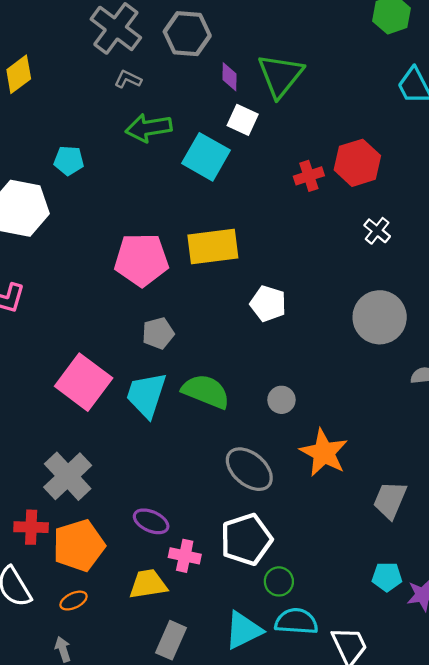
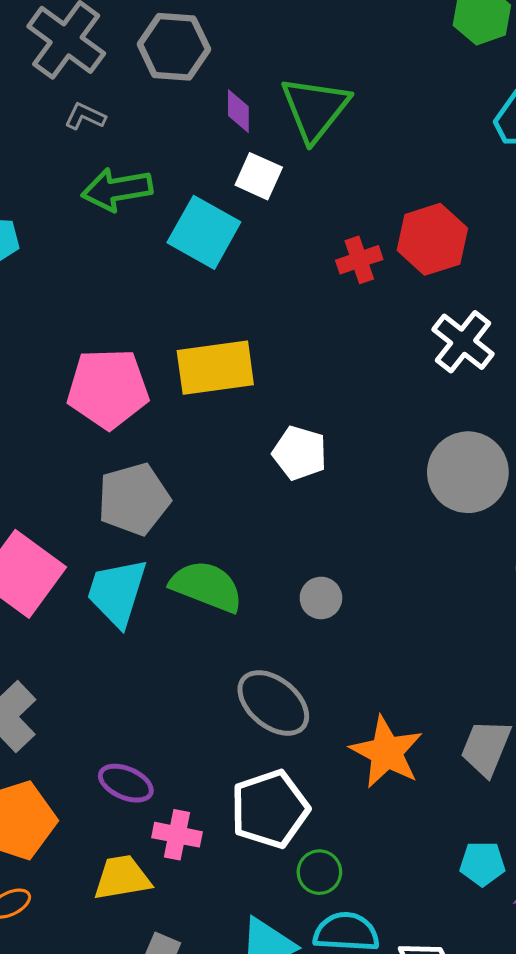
white cross: (377, 231) -> (463, 342), size x1.5
gray pentagon: (158, 333) -> (134, 499), size x1.5
orange star: (324, 453) -> (386, 752), moved

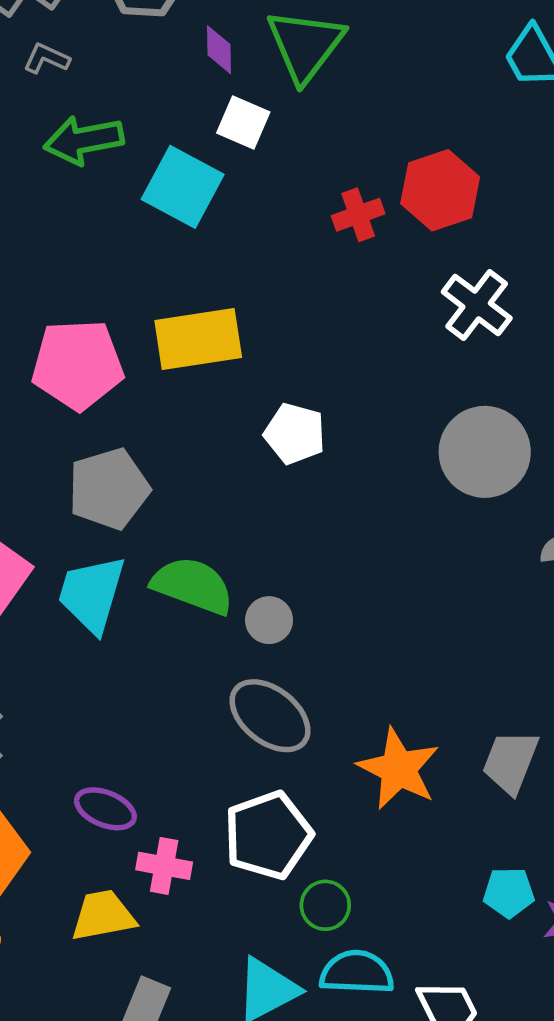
gray circle: (321, 598) -> (269, 620), moved

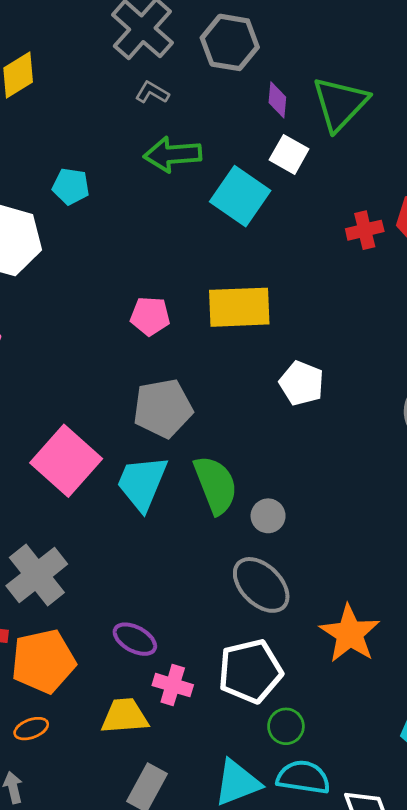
pink pentagon: (78, 365) -> (150, 316), size x0.6
green semicircle: (193, 586) -> (216, 485), turned 42

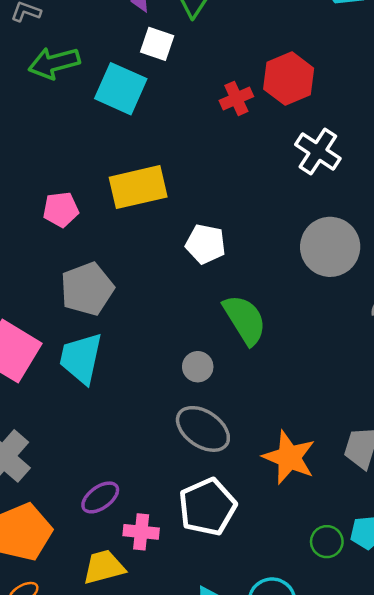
green semicircle: (216, 485) -> (245, 320), moved
purple ellipse: (135, 639) -> (100, 497), turned -54
green circle: (286, 726) -> (327, 542), moved

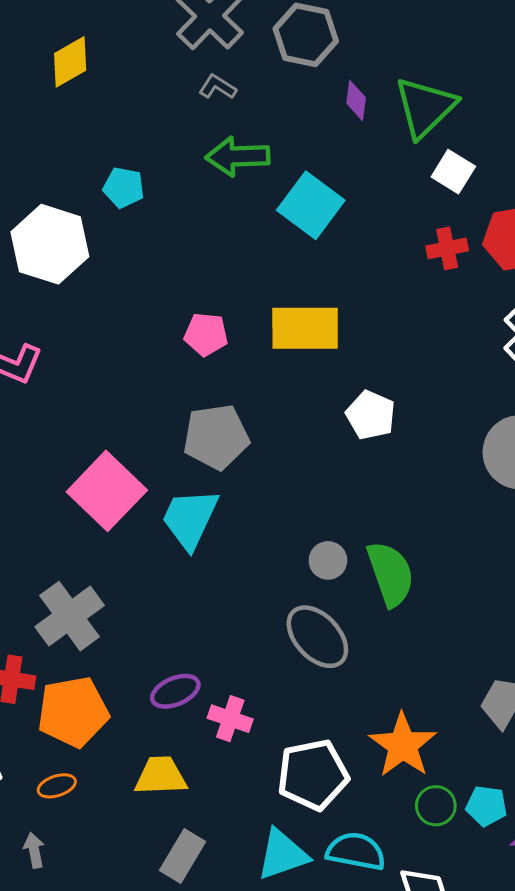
white square: (157, 44) -> (453, 172), moved
green semicircle: (245, 320) -> (390, 574), moved
orange star: (289, 457) -> (403, 745), moved
white pentagon: (207, 507) -> (313, 775), moved
pink cross: (141, 532) -> (230, 719), moved

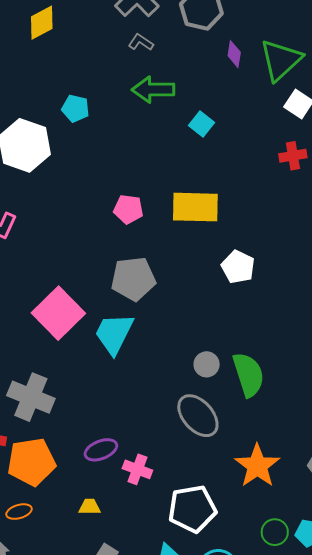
cyan square: (311, 205) -> (202, 124), size x0.6
gray cross: (70, 616) -> (31, 397), turned -33
orange star: (403, 745) -> (257, 466), moved
yellow trapezoid: (161, 776) -> (89, 507), size x0.6

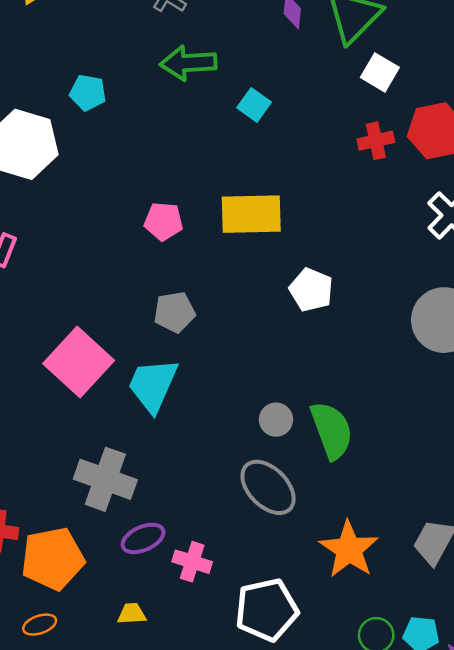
gray pentagon: (133, 279) -> (174, 312), size x0.7
gray cross: (31, 397) -> (105, 479), moved

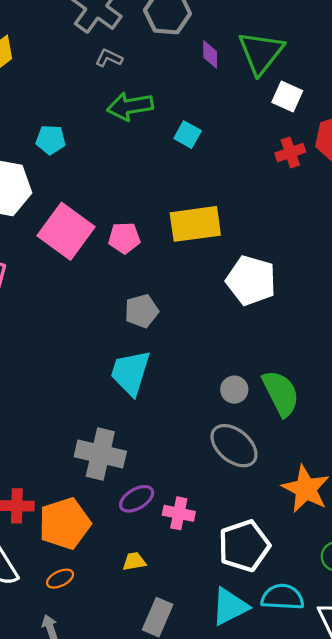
white pentagon: (311, 290) -> (251, 280), size x1.4
pink square: (79, 362) -> (66, 231), moved

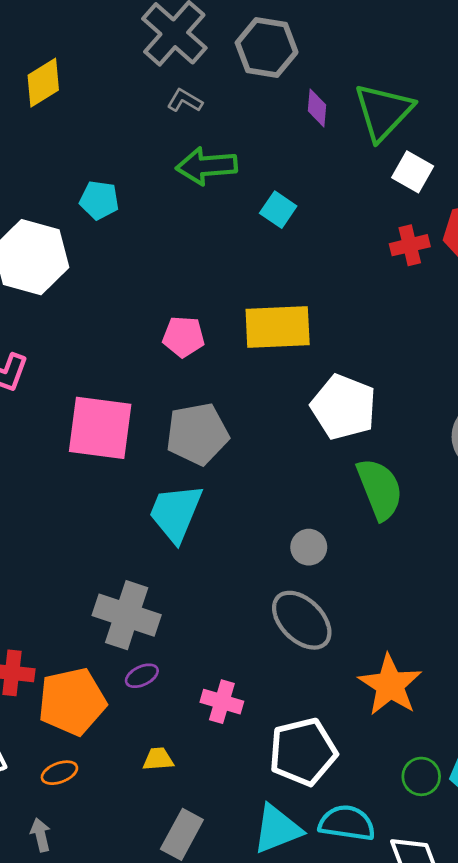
pink square: (66, 231) -> (100, 428), moved, turned -34
gray pentagon: (141, 311) -> (197, 434), size x1.4
green semicircle: (281, 393) -> (380, 489), moved
purple ellipse: (137, 499) -> (142, 676), moved, size x0.7

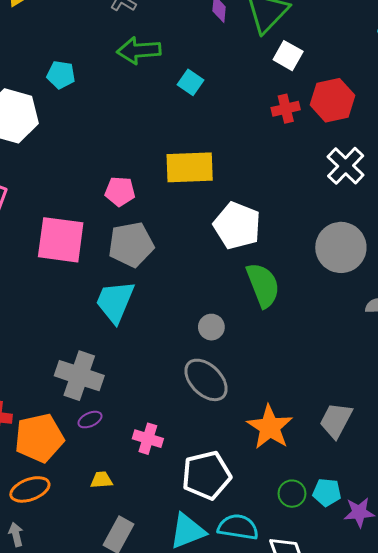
pink pentagon: (184, 337) -> (120, 191), moved
orange ellipse: (59, 773) -> (30, 489), size x1.5

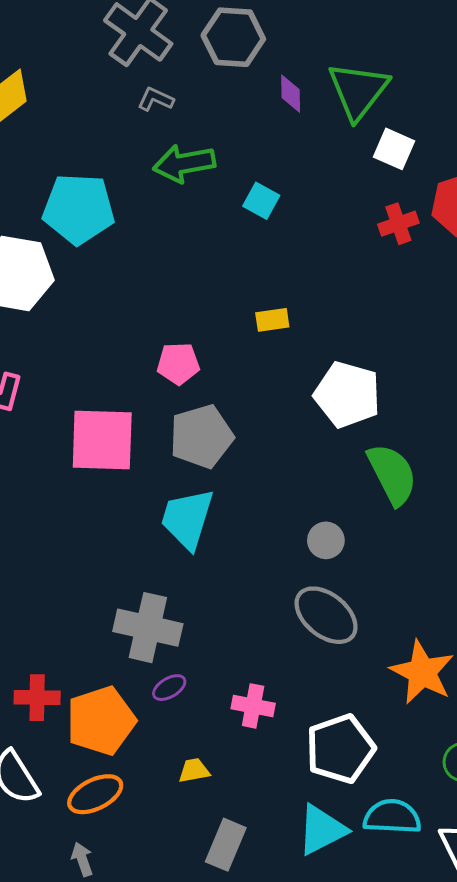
cyan pentagon: (61, 75) -> (79, 209), size x1.8
yellow rectangle: (190, 167) -> (272, 320), size x0.5

